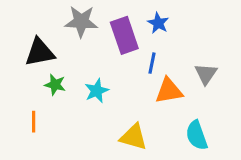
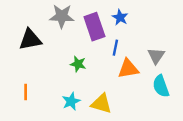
green star: (55, 85) -> (78, 64), moved
cyan star: (97, 91) -> (71, 101), moved
cyan semicircle: (197, 135) -> (161, 86), moved

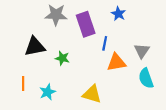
blue star: (120, 17) -> (118, 14), moved
black triangle: (30, 40) -> (35, 47), moved
green star: (78, 64) -> (62, 58), moved
cyan star: (71, 101) -> (48, 92), moved

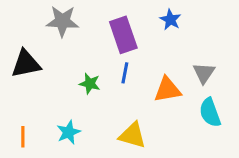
gray star: (56, 15) -> (62, 21), moved
blue line: (105, 43) -> (125, 73), moved
black triangle: (35, 47) -> (26, 64), moved
orange line: (23, 84) -> (23, 137), moved

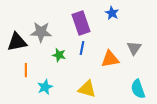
gray star: (62, 21) -> (41, 32), moved
cyan semicircle: (210, 112) -> (138, 89), moved
orange line: (23, 137) -> (26, 70), moved

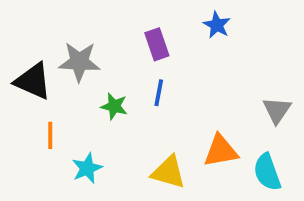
purple rectangle: (81, 23) -> (157, 44), size x0.7
black triangle: (17, 42) -> (33, 81), turned 35
gray triangle: (134, 48) -> (277, 110), moved
orange triangle: (110, 59) -> (221, 151), moved

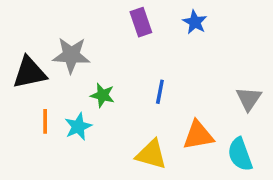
purple rectangle: (157, 44) -> (141, 22), moved
black triangle: (33, 81) -> (29, 73), turned -36
blue line: (159, 93) -> (160, 92), moved
cyan star: (87, 168) -> (78, 127), moved

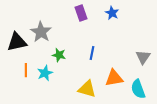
gray star: (71, 55) -> (41, 32), turned 30

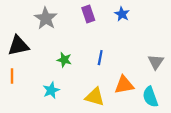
gray star: (41, 32) -> (46, 18), moved
orange line: (26, 70) -> (12, 76), moved
cyan star: (45, 73) -> (51, 90), moved

